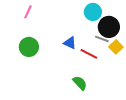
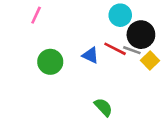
green circle: (29, 47) -> (50, 62), moved
red line: (89, 54) -> (115, 49), moved

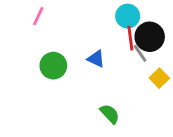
red line: (115, 49) -> (130, 38), moved, turned 55
gray line: (132, 50) -> (140, 53), turned 36
yellow square: (150, 61) -> (159, 78), moved

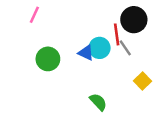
cyan circle: (128, 16) -> (99, 48), moved
black circle: (150, 37) -> (134, 20), moved
yellow square: (159, 78) -> (142, 81), moved

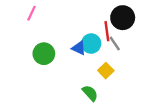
yellow square: (142, 81) -> (106, 71), moved

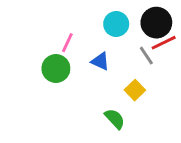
pink line: (31, 13) -> (67, 43), moved
red line: (107, 31) -> (164, 43), moved, turned 72
cyan circle: (91, 44) -> (116, 24), moved

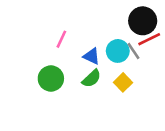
cyan circle: (116, 24) -> (118, 51), moved
green circle: (56, 69) -> (51, 79), moved
green semicircle: (115, 119) -> (92, 79), moved, turned 90

